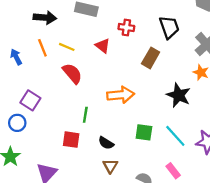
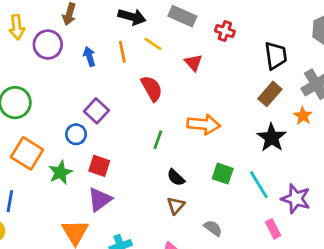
red cross: (126, 27) -> (225, 31), moved
yellow line: (67, 47) -> (153, 44), moved
brown rectangle: (151, 58) -> (270, 94), moved
red square: (71, 140) -> (99, 166), moved
pink rectangle: (173, 171) -> (273, 229), moved

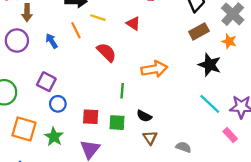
brown rectangle: (270, 94) -> (199, 31), turned 36
purple square: (96, 111) -> (46, 82), moved
red square: (99, 166) -> (91, 117), moved
green square: (223, 174) -> (117, 123), moved

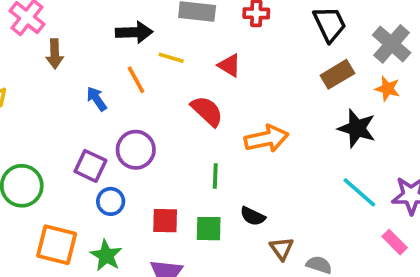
purple circle: (17, 41) -> (136, 150), moved
red semicircle: (107, 52) -> (207, 111), moved
brown triangle: (150, 138) -> (282, 249), moved

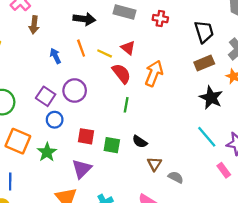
yellow line: (171, 58) -> (105, 53), moved
red triangle: (229, 65) -> (128, 48), moved
orange arrow: (266, 139) -> (154, 73), moved, turned -65
green line: (215, 176) -> (126, 105), moved

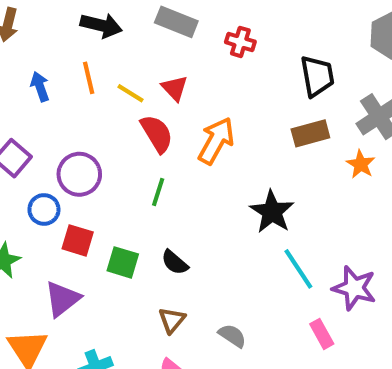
purple circle: (75, 91) -> (79, 174), moved
black star: (211, 98) -> (272, 212), moved
blue circle: (55, 120) -> (44, 209), moved
brown triangle: (154, 164) -> (172, 320), moved

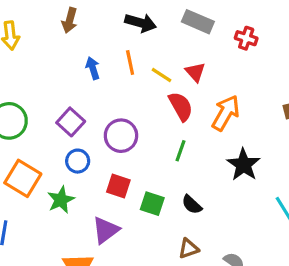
blue circle: (44, 209) -> (78, 161), moved
black star: (272, 212) -> (244, 165), moved
brown triangle: (172, 320) -> (189, 249), turned 30

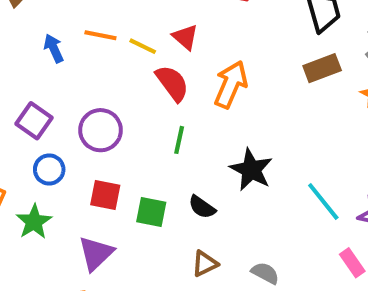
orange line: (130, 62) -> (100, 35), turned -60
black star: (244, 165) -> (251, 170), moved

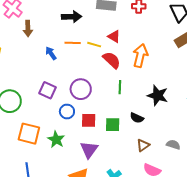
blue circle: (49, 170) -> (67, 112), moved

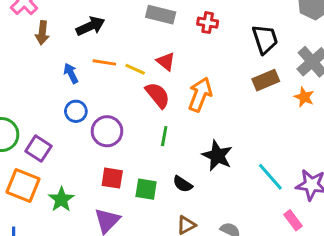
black arrow: (72, 17) -> (91, 26), moved, turned -30
purple square: (48, 90) -> (38, 149), moved
blue circle: (67, 112) -> (76, 111), moved

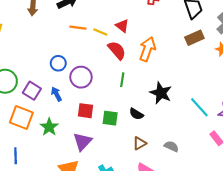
blue arrow: (71, 73) -> (56, 94), moved

